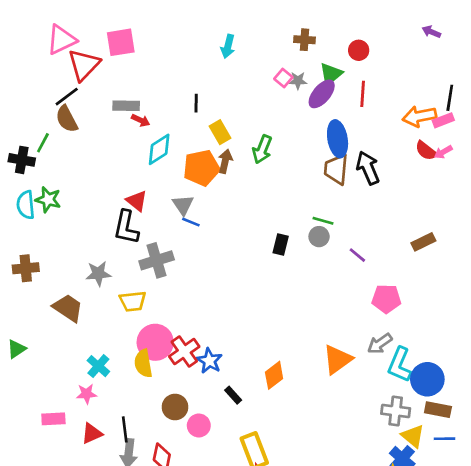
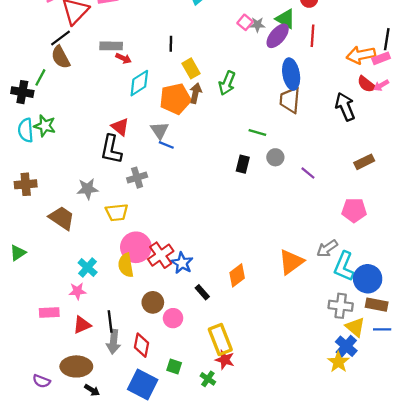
green triangle: (331, 74) -> (285, 19), turned -50
black arrow: (368, 168) -> (345, 107), moved
green line: (323, 221) -> (257, 133), moved
gray cross: (157, 260) -> (137, 178), size x0.7
pink pentagon: (386, 299) -> (354, 210), moved

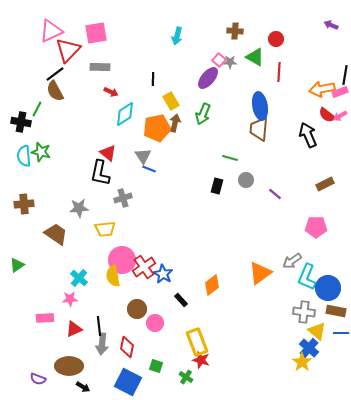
purple ellipse: (278, 36) -> (208, 78), moved
gray rectangle: (111, 46) -> (100, 67), moved

